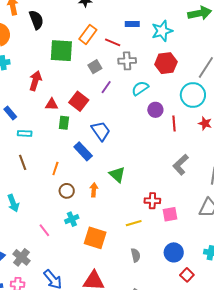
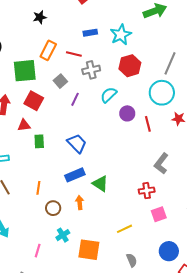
red square: (79, 101) -> (34, 101), moved
blue rectangle: (83, 151) -> (75, 175), moved, turned -60
red cross: (152, 201) -> (147, 191), moved
pink line: (44, 230) -> (38, 251), turned 64

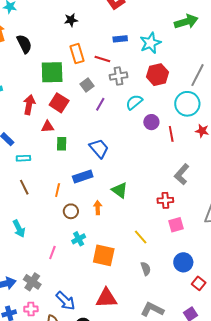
orange rectangle: (48, 50) -> (77, 54), turned -48
blue rectangle: (75, 175) -> (83, 176), moved
yellow line: (124, 229) -> (141, 237), turned 70

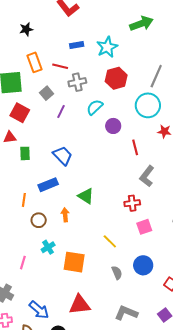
red line: (171, 134) -> (135, 147), moved
blue circle: (183, 262) -> (143, 265), moved

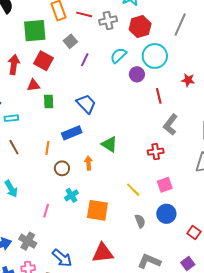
gray cross: (77, 82) -> (108, 20), moved
cyan circle: (148, 105) -> (155, 56), moved
pink square: (144, 227) -> (165, 185), moved

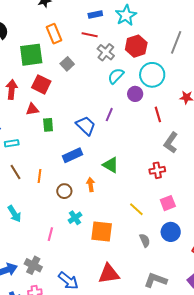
red line: (84, 14) -> (90, 35), moved
gray cross: (108, 20) -> (106, 52), moved, turned -36
purple line: (85, 60) -> (109, 115), moved
orange line: (47, 148) -> (40, 176), moved

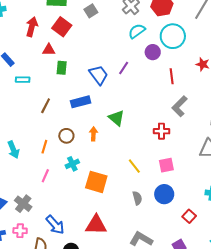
brown line: (15, 172) -> (46, 106), moved, turned 49
orange line: (40, 176) -> (44, 147), moved

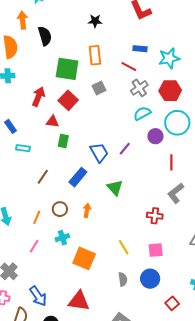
blue rectangle: (81, 102) -> (78, 177), turned -42
green triangle: (116, 118) -> (115, 188), moved

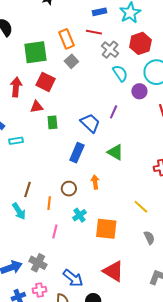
orange rectangle: (95, 55) -> (67, 39), moved
cyan semicircle: (142, 113) -> (120, 73), turned 102
brown line: (43, 177) -> (27, 190), moved
red triangle: (79, 301) -> (113, 271), turned 40

